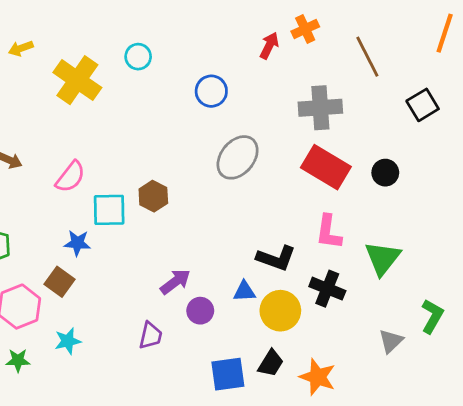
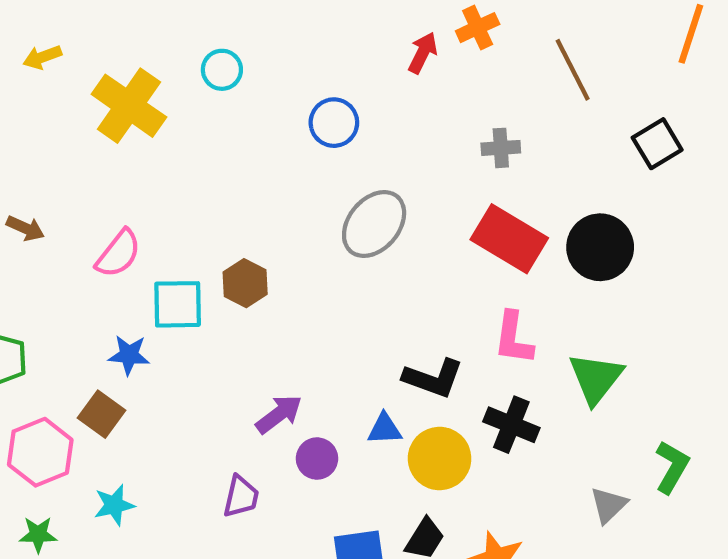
gray cross: (320, 108) -> (501, 148), size x0.6
black circle: (385, 173) -> (600, 247), size x1.6

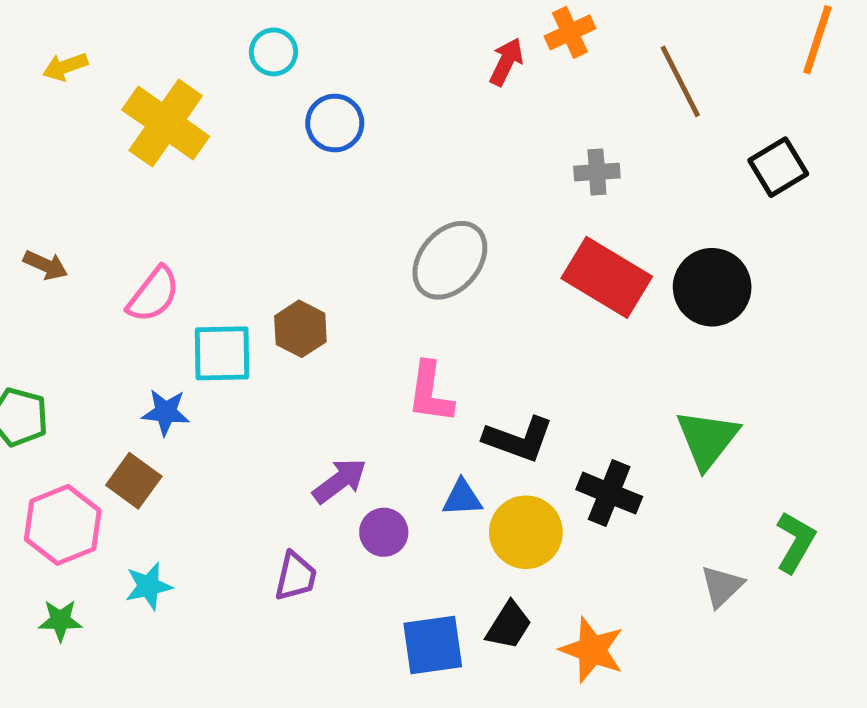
cyan circle: (222, 70) -> (273, 52), moved
blue circle: (334, 123) -> (335, 123), moved
pink L-shape: (513, 338) -> (430, 393), moved

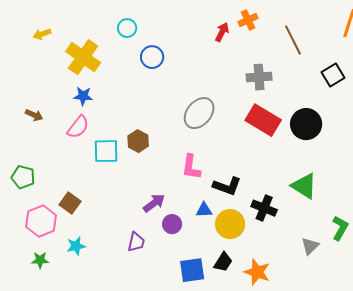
gray cross: (597, 172) -> (259, 77), size x1.4
blue star: (166, 412) -> (83, 96), moved
green triangle: (707, 439) -> (304, 186), turned -36

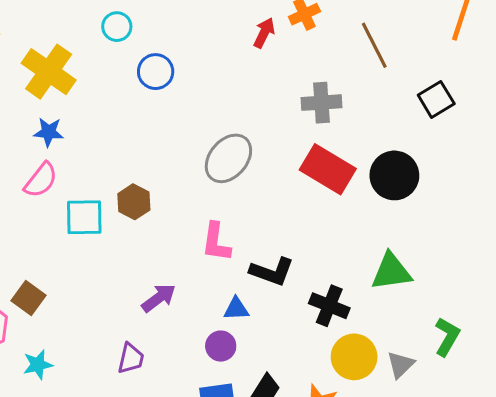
green triangle: (304, 186) -> (391, 272), turned -40
purple circle: (172, 224) -> (221, 346), moved
yellow circle: (230, 224) -> (354, 357), moved

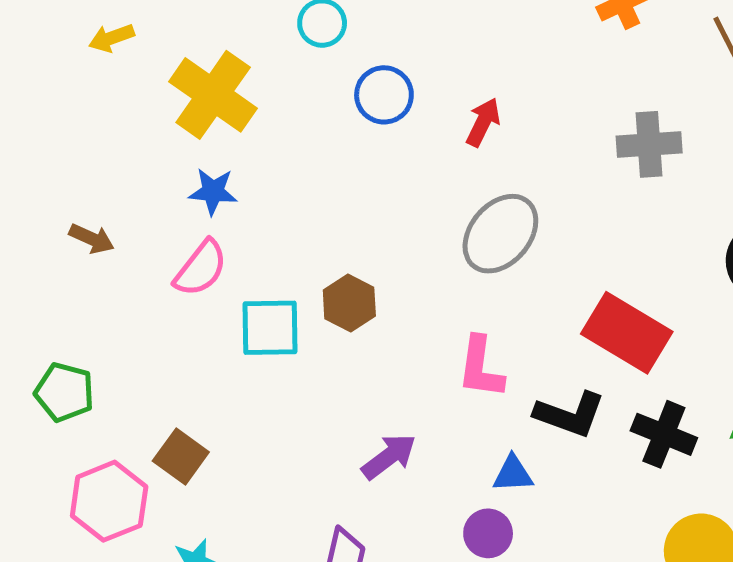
red arrow: (264, 33) -> (483, 122), moved
red rectangle: (328, 169) -> (627, 333), moved
black cross: (329, 306) -> (664, 434), moved

